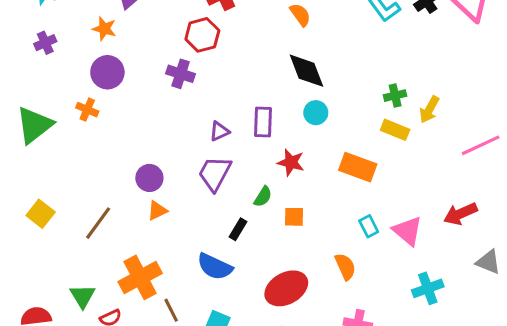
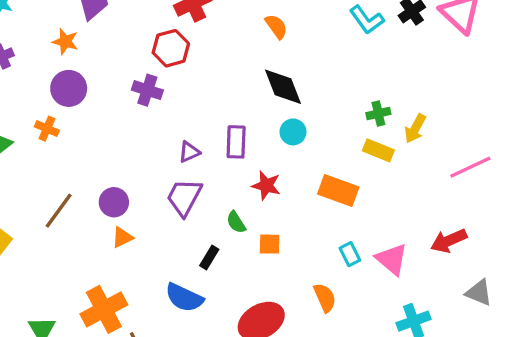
green semicircle: (263, 197) -> (236, 222), turned 115
brown line: (98, 223) -> (59, 211), moved

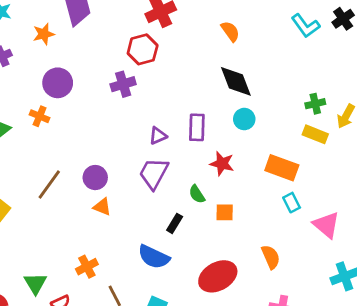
orange star: (65, 42) -> (44, 34), moved, turned -30
purple cross: (147, 90) -> (123, 84), turned -35
orange triangle: (122, 237) -> (102, 207), turned 48
cyan rectangle: (350, 254) -> (292, 203), moved
orange cross: (104, 309) -> (87, 267), size x0.6

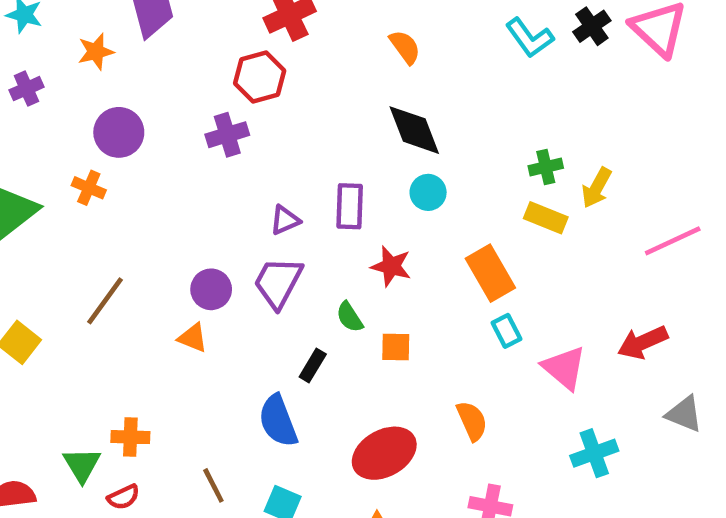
orange rectangle: (282, 168) -> (490, 273), turned 40
purple circle: (95, 178) -> (211, 289), moved
blue semicircle: (154, 257) -> (278, 421), turned 44
orange cross: (87, 267) -> (130, 437), moved, turned 30

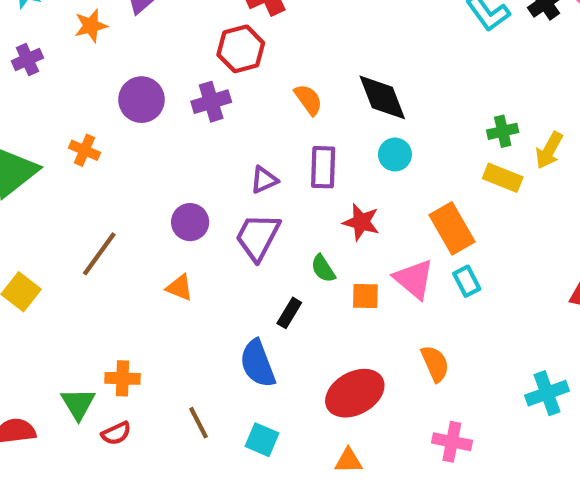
orange semicircle: (405, 47) -> (308, 100), moved
purple circle: (119, 132) -> (142, 100), moved
purple circle: (211, 289) -> (190, 222), moved
pink triangle: (564, 368) -> (414, 279), moved

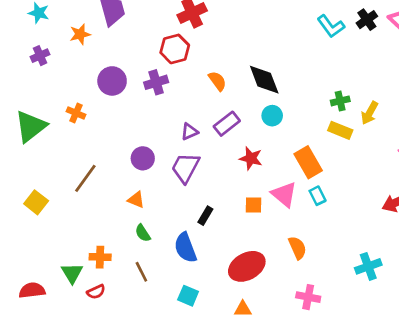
purple rectangle: (323, 167) -> (227, 124), turned 50
green semicircle: (323, 269) -> (143, 233), moved
brown line: (199, 423) -> (141, 272), moved

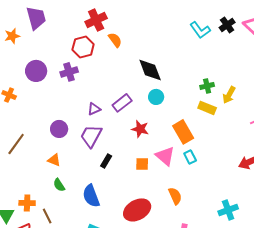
orange semicircle: (217, 81) -> (115, 40), moved
black rectangle: (205, 216) -> (106, 161), moved
brown line: (141, 272) -> (47, 216), moved

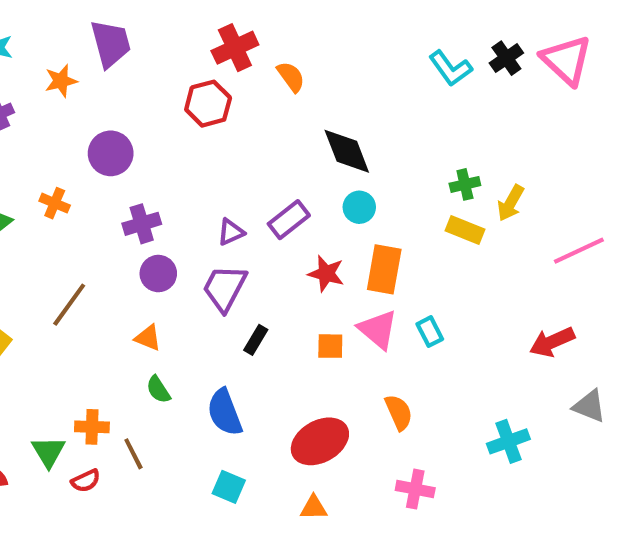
orange semicircle: (115, 40) -> (291, 77), moved
purple cross: (69, 72) -> (142, 224), moved
orange rectangle: (183, 132) -> (384, 269), moved, turned 40

